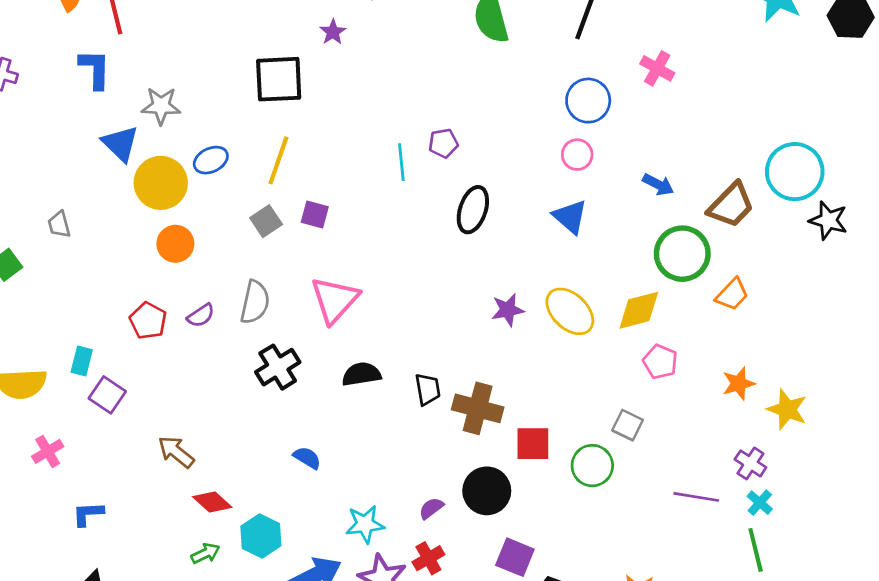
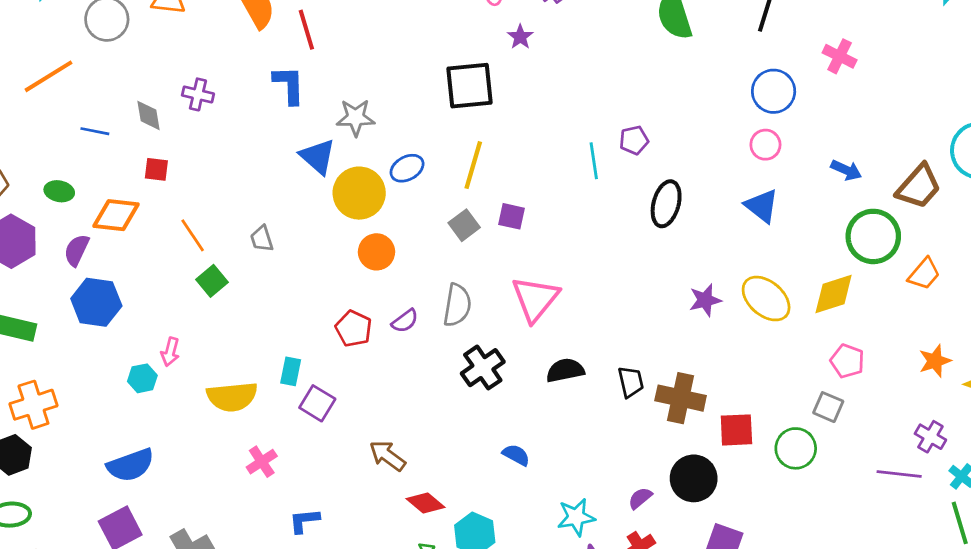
pink pentagon: (660, 362) -> (847, 361), moved
purple cross: (750, 463) -> (930, 437), moved

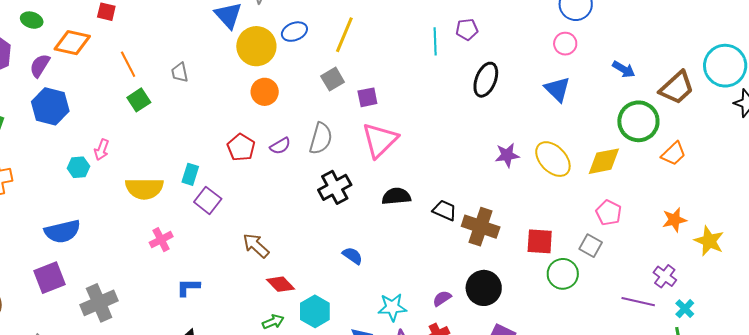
purple square: (511, 216) -> (367, 97), moved, turned -30
black trapezoid: (631, 382) -> (445, 210), turned -60
red square: (736, 430) -> (540, 241), moved

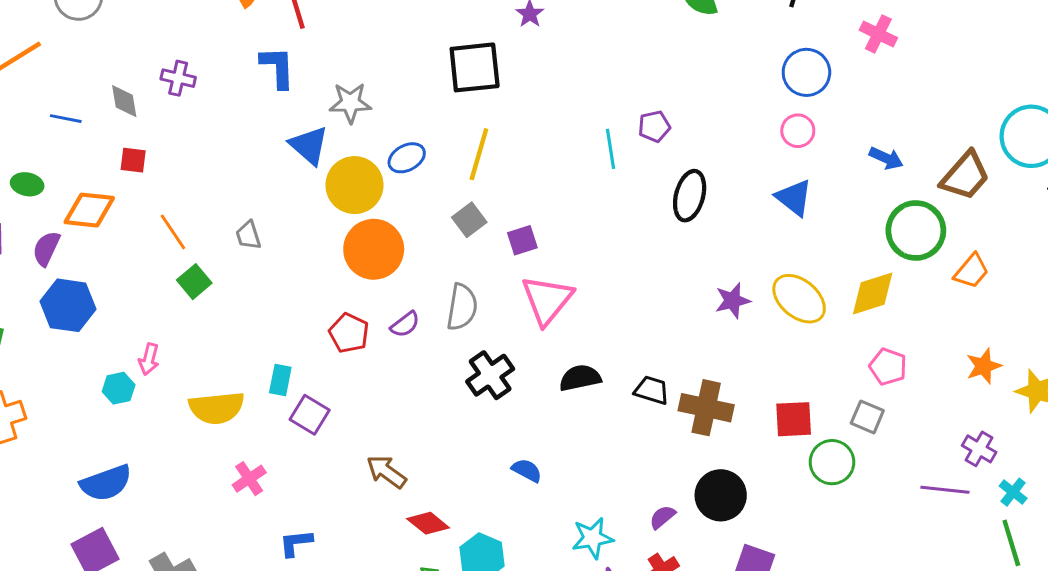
orange circle: (265, 92) -> (374, 249), size x1.5

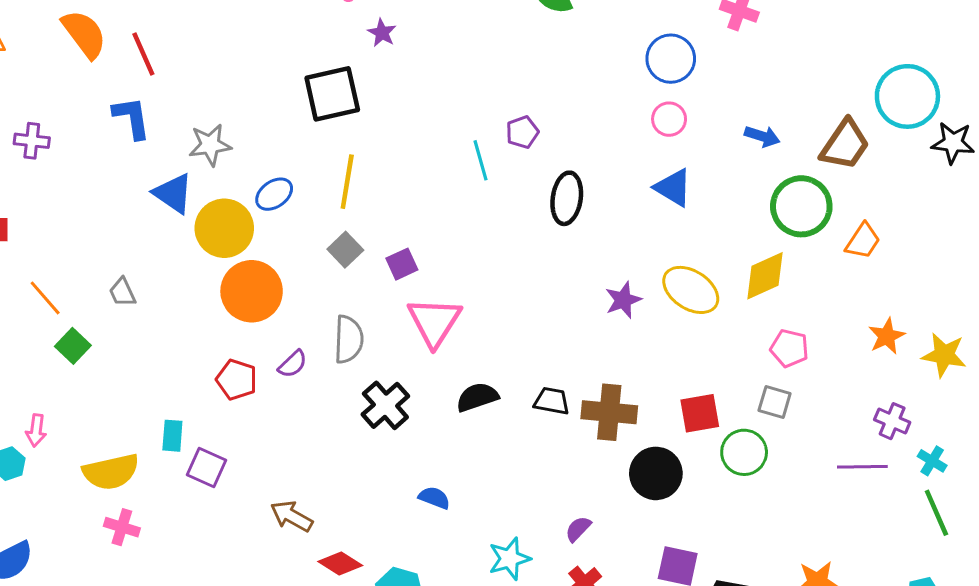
pink cross: (249, 479) -> (122, 527), moved, turned -32
black circle: (721, 495) -> (656, 473), moved

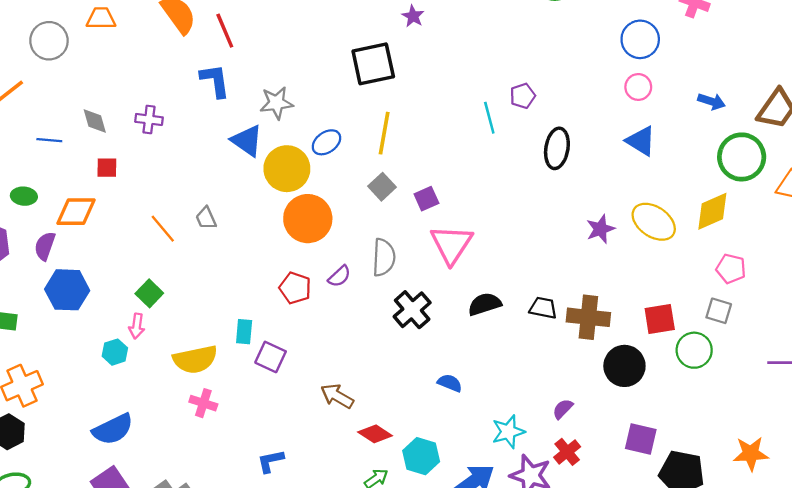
purple cross: (32, 141) -> (149, 120), moved
orange line: (45, 298) -> (163, 229), moved
green square: (73, 346) -> (149, 293), moved

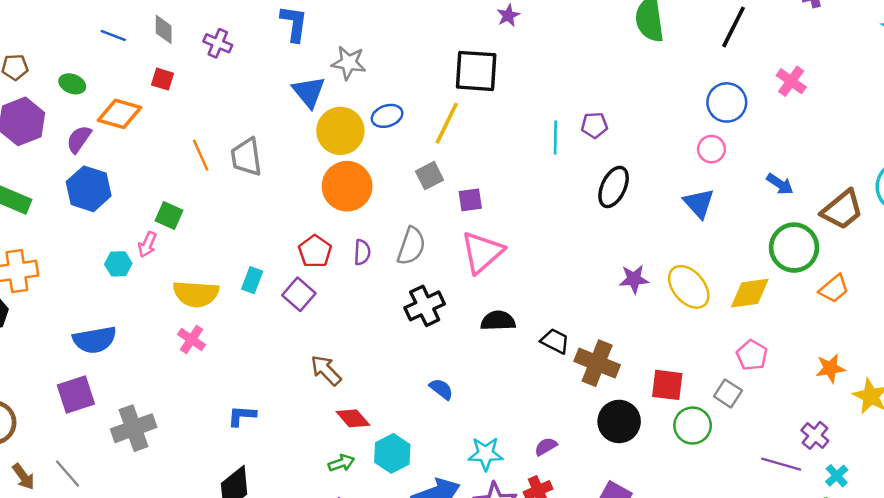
black square: (373, 64) -> (476, 71), moved
gray trapezoid: (206, 218) -> (246, 157), size x1.6
purple semicircle: (339, 276) -> (362, 252), turned -60
green square: (149, 293) -> (169, 216), turned -36
purple square: (271, 357) -> (299, 294), moved

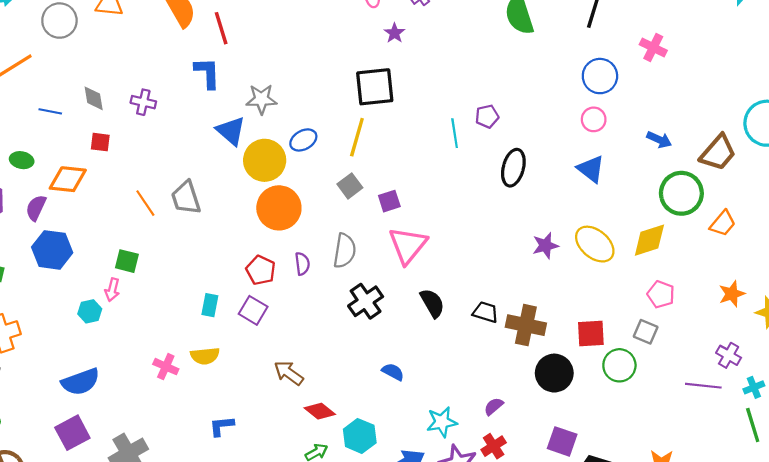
yellow semicircle: (196, 294) -> (205, 356), moved, size x0.7
black semicircle: (498, 321) -> (432, 303), turned 72
cyan cross: (837, 476) -> (754, 387), turned 30

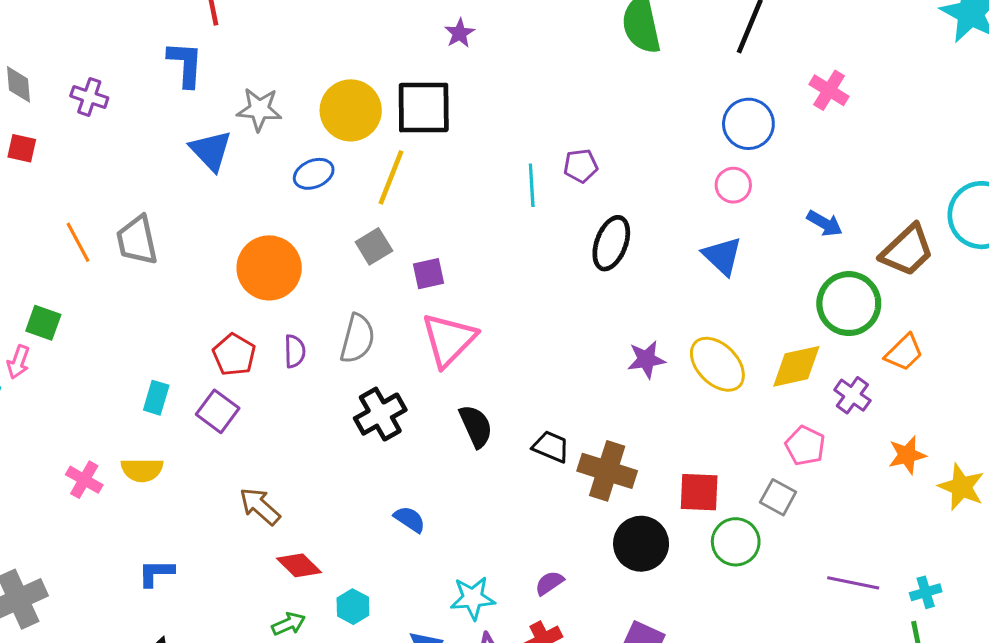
yellow circle: (265, 160) -> (351, 110), moved
purple cross: (729, 355) -> (852, 395), moved
cyan hexagon: (360, 436) -> (353, 607), size x0.7

